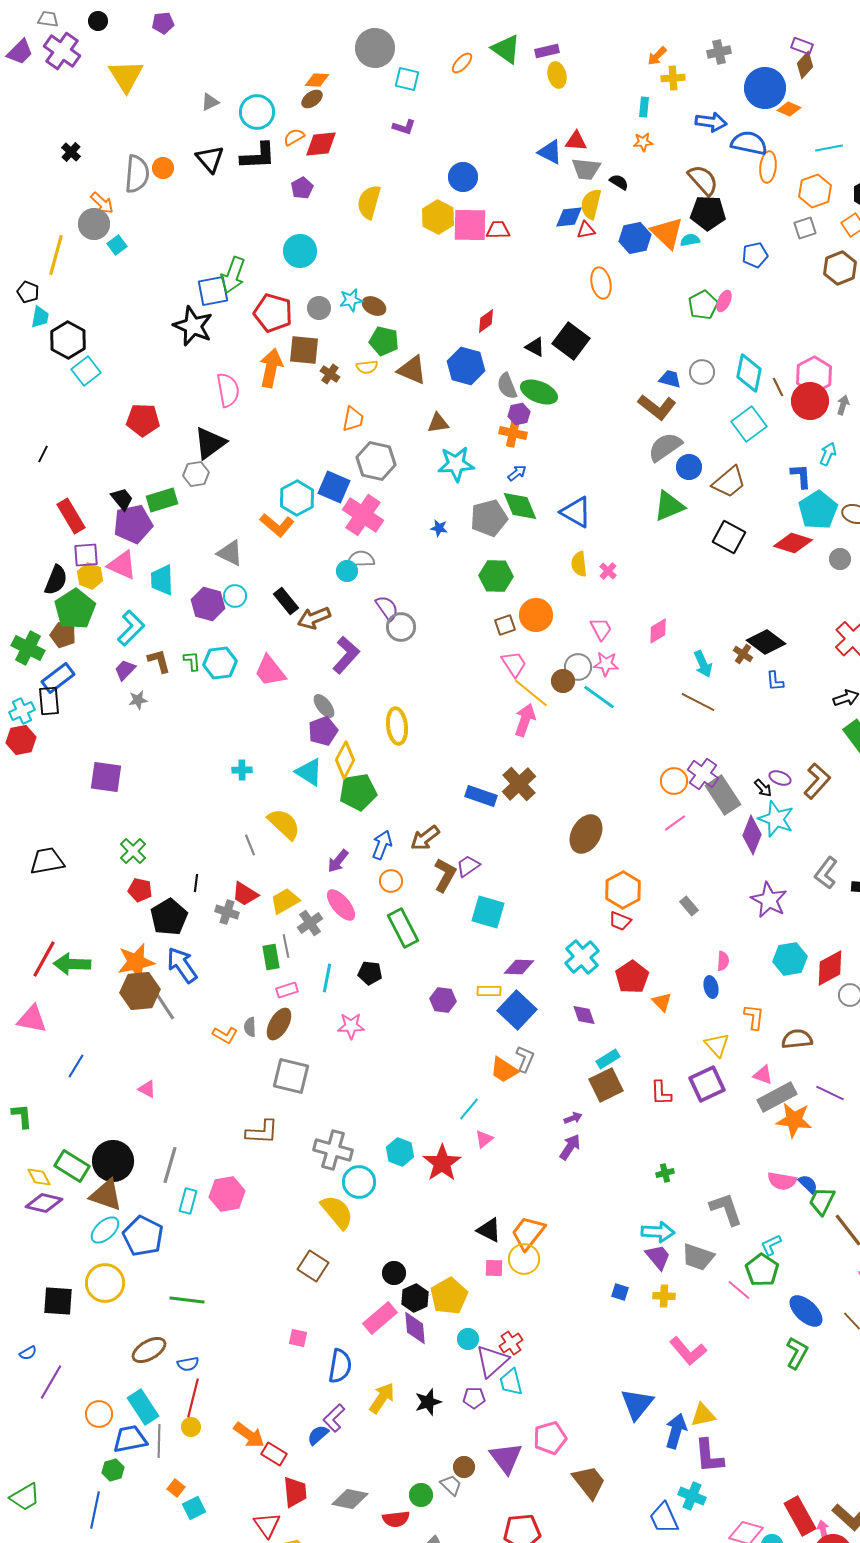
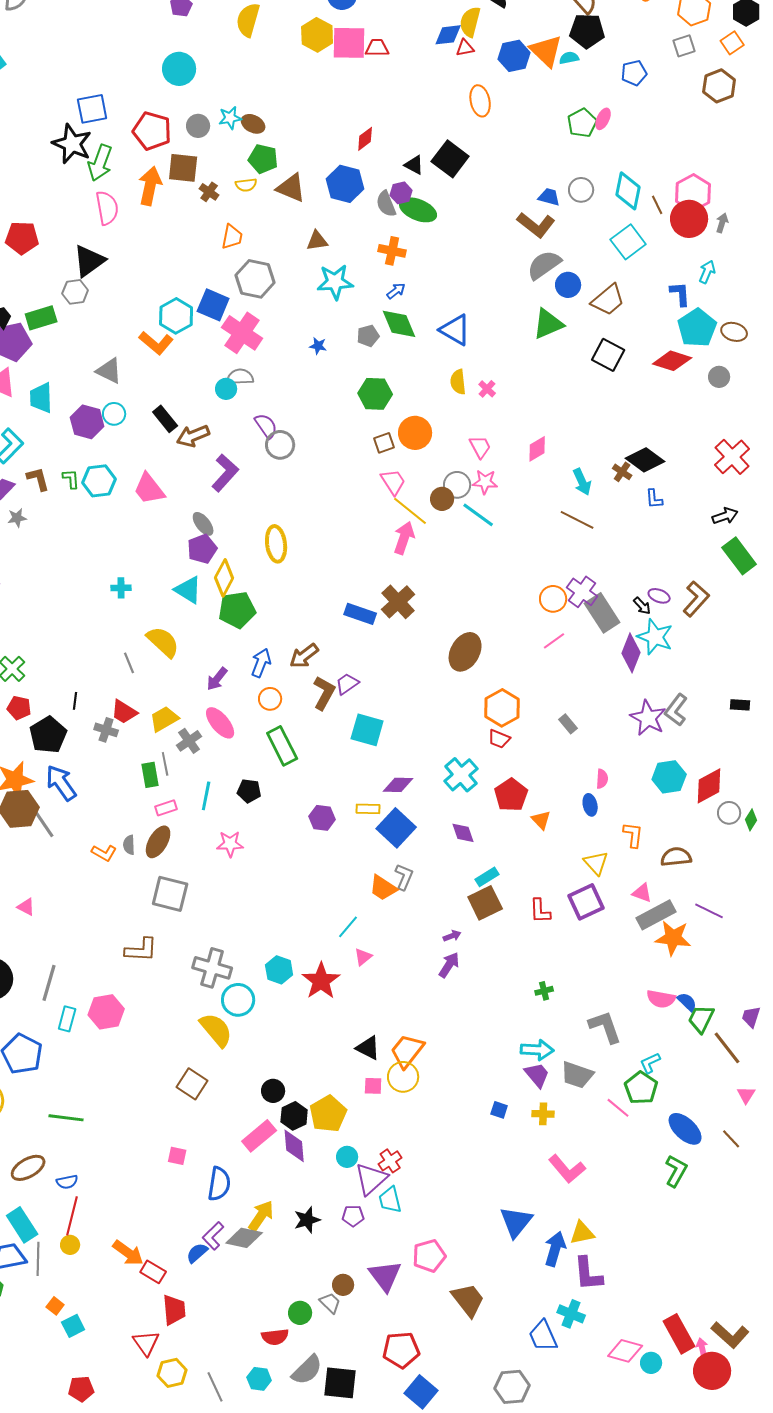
green arrow: (233, 275) -> (100, 163), moved
purple hexagon: (519, 414) -> (401, 193), moved
gray pentagon: (489, 518) -> (368, 336), size x0.6
gray L-shape: (826, 873) -> (676, 710), moved
gray diamond: (350, 1499) -> (244, 1238), moved

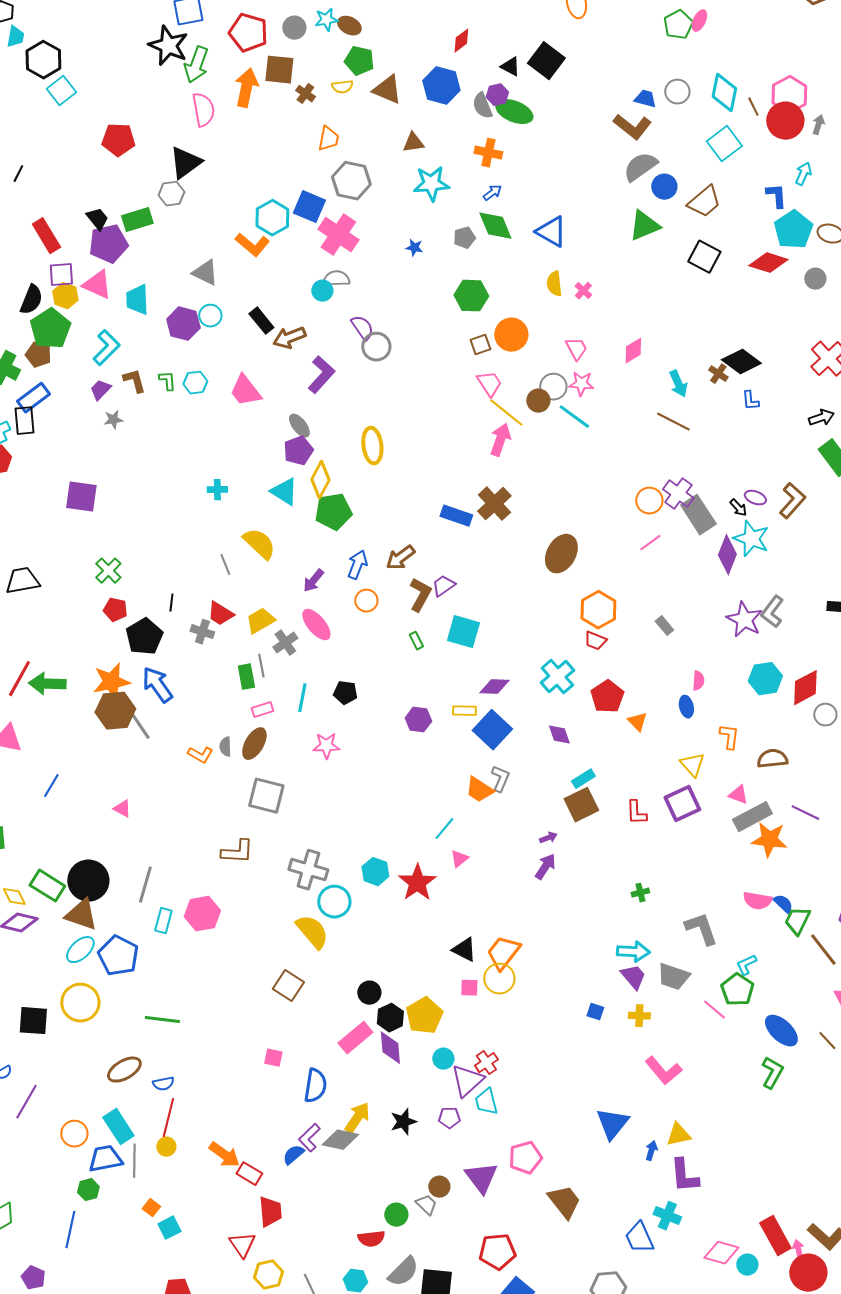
cyan hexagon: (99, 481) -> (195, 383), size x0.7
green rectangle: (282, 746) -> (416, 641), moved, size x0.5
blue arrow: (555, 1249) -> (651, 1151), size x0.6

